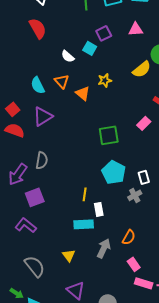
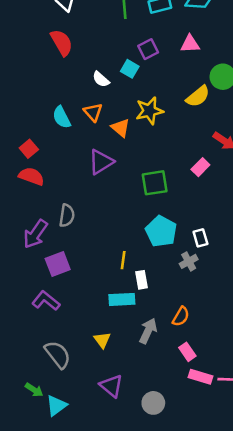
yellow star: (105, 80) -> (149, 111), size x1.5
purple triangle: (43, 116) -> (101, 162), moved

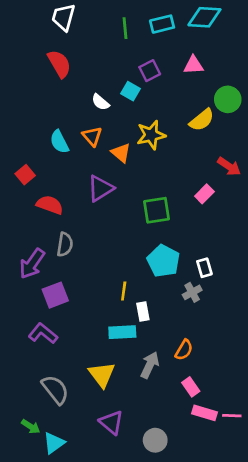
red semicircle: (31, 176) -> (50, 205), moved
yellow triangle: (102, 340) -> (102, 375), size x1.5

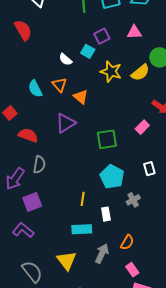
red semicircle: (59, 64) -> (23, 30), moved
yellow star: (151, 135) -> (111, 72), moved, turned 30
white rectangle: (204, 268) -> (149, 169), moved
white rectangle: (143, 312) -> (106, 214), moved

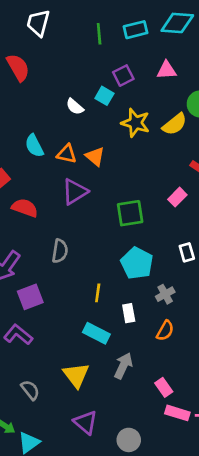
orange triangle: (59, 85) -> (67, 154), moved, turned -35
gray semicircle: (39, 165) -> (60, 251), moved
cyan rectangle: (82, 229) -> (96, 333), turned 30
orange semicircle: (127, 242) -> (165, 331), moved
gray semicircle: (32, 272) -> (30, 390), size x0.7

